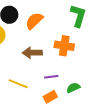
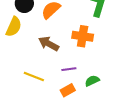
brown arrow: (32, 53) -> (49, 44), turned 30

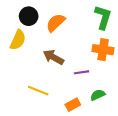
orange cross: (83, 36) -> (103, 50), moved
purple line: (69, 69) -> (81, 72), moved

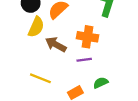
yellow semicircle: (18, 40) -> (36, 27), moved
orange cross: (103, 50) -> (88, 37), moved

